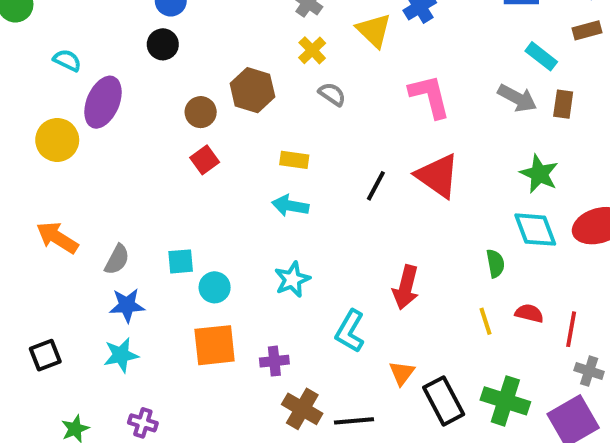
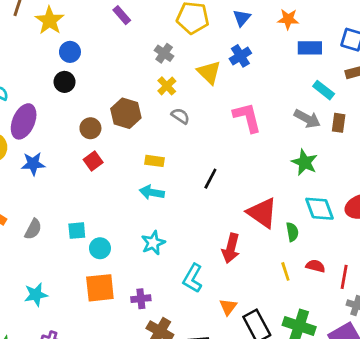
green star: (539, 174) -> (305, 162), moved
red triangle: (438, 176) -> (262, 213), moved
blue star: (127, 305) -> (33, 164), moved

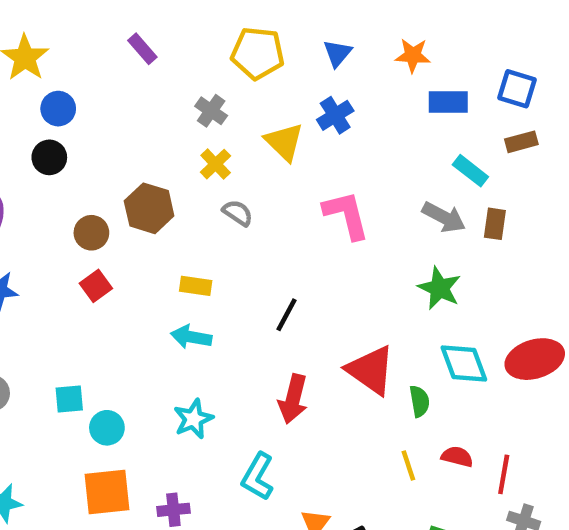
red arrow: (231, 248) -> (293, 399), moved

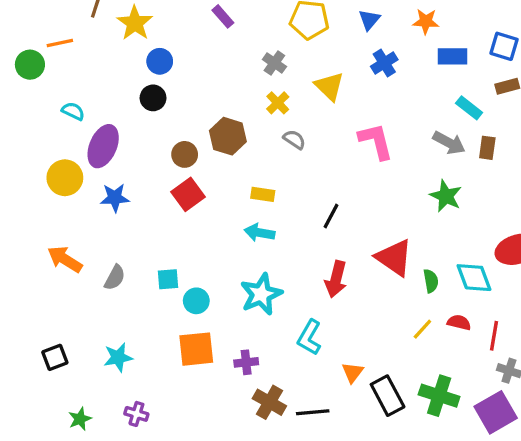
blue cross: (335, 115) -> (384, 63), moved
red square: (96, 286) -> (188, 194), size x1.4
cyan diamond: (464, 364) -> (474, 278), moved
cyan star: (193, 419) -> (261, 294), size x1.4
yellow line: (408, 465) -> (422, 329), turned 60

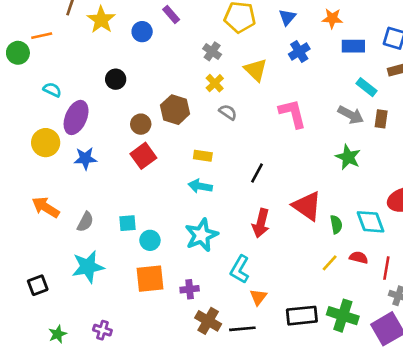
blue circle: (160, 61) -> (142, 32), moved
cyan star: (118, 357) -> (88, 267), moved, size x1.4
orange triangle: (353, 372) -> (258, 297), moved
black rectangle: (388, 396) -> (302, 316), turned -68

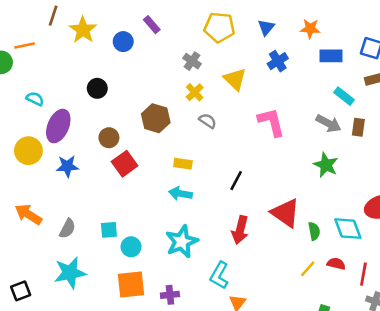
brown circle: (141, 124) -> (109, 138), moved

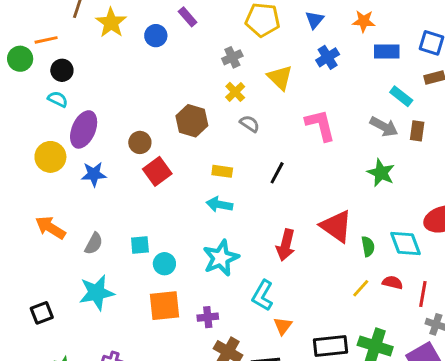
gray cross: (192, 61) -> (232, 57), turned 30
black circle: (97, 88) -> (62, 70), moved
black line: (236, 181) -> (277, 173), moved

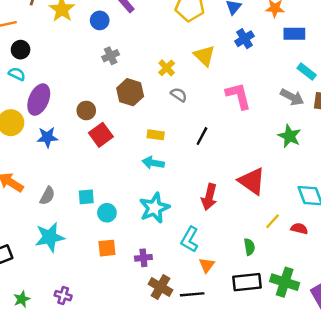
gray cross: (232, 57) -> (111, 56), moved
green semicircle: (368, 246) -> (249, 247), moved
yellow line: (361, 288) -> (273, 221), moved
orange square: (164, 306) -> (107, 248), size x0.7

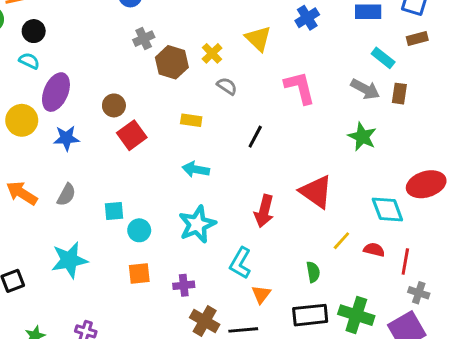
brown hexagon: (130, 92) -> (172, 62), moved
yellow rectangle: (156, 135) -> (191, 120), moved
gray semicircle: (47, 196) -> (66, 195), moved

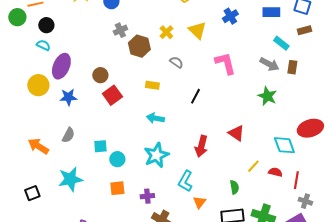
yellow cross: (212, 53) -> (166, 32), moved
red triangle: (316, 192) -> (236, 133), size x0.7
orange arrow: (22, 193) -> (38, 146), moved

